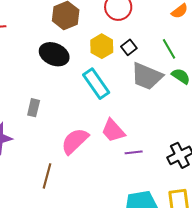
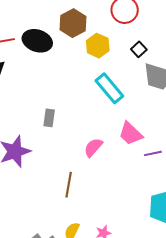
yellow hexagon: (102, 46) -> (98, 46), moved
black ellipse: (54, 54) -> (37, 41), moved
pink semicircle: (75, 141) -> (93, 147), size x0.7

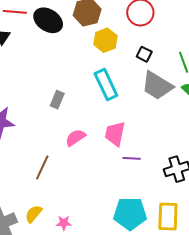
black square: (139, 49) -> (144, 54), turned -35
gray rectangle: (49, 118) -> (57, 100), moved
pink trapezoid: (131, 134) -> (115, 134), turned 44

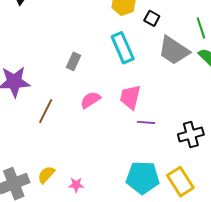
black square: (144, 54) -> (152, 18), moved
brown line: (42, 167) -> (46, 111), moved
yellow rectangle: (168, 216) -> (180, 182), turned -36

